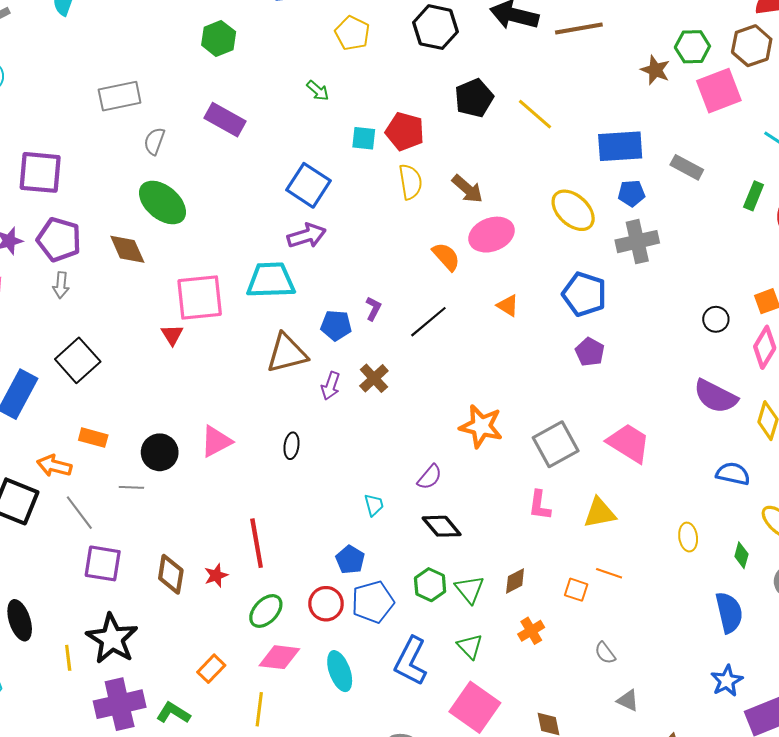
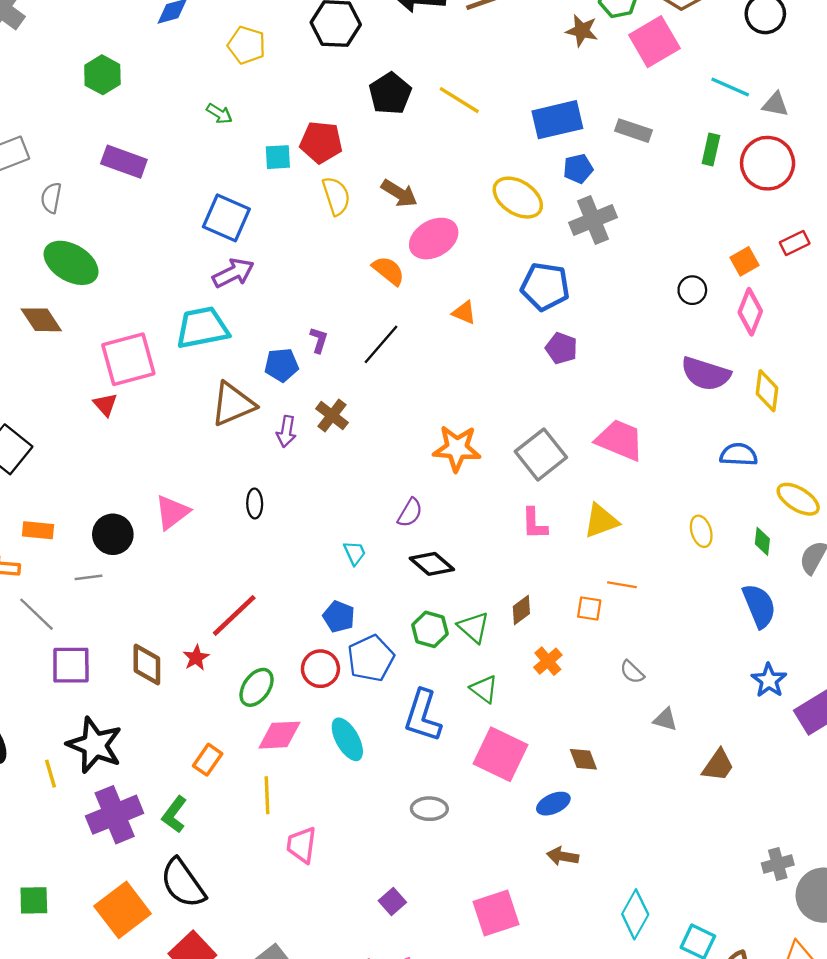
red line: (257, 543) -> (234, 615), turned 66
green L-shape: (173, 713) -> (174, 814), turned -76

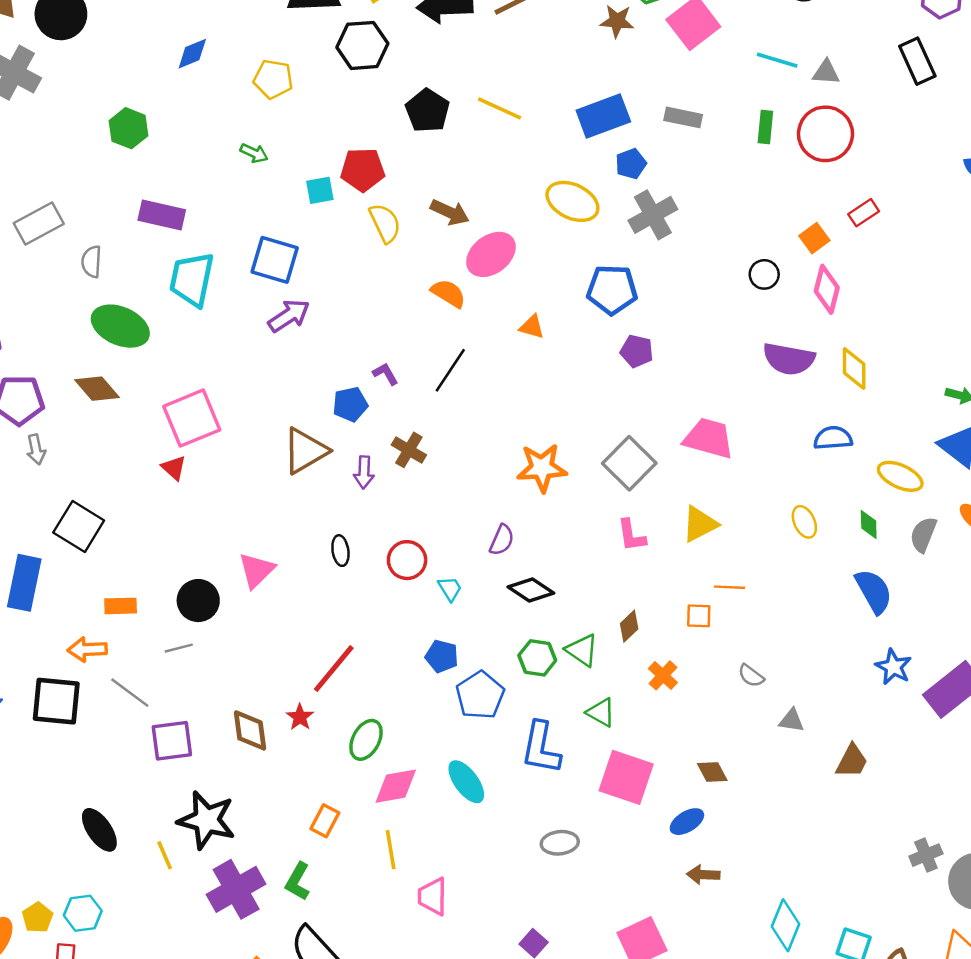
cyan trapezoid: (202, 328) -> (192, 279), moved, turned -60
purple L-shape: (319, 340) -> (386, 374), turned -40
red circle: (320, 669) -> (407, 560), moved

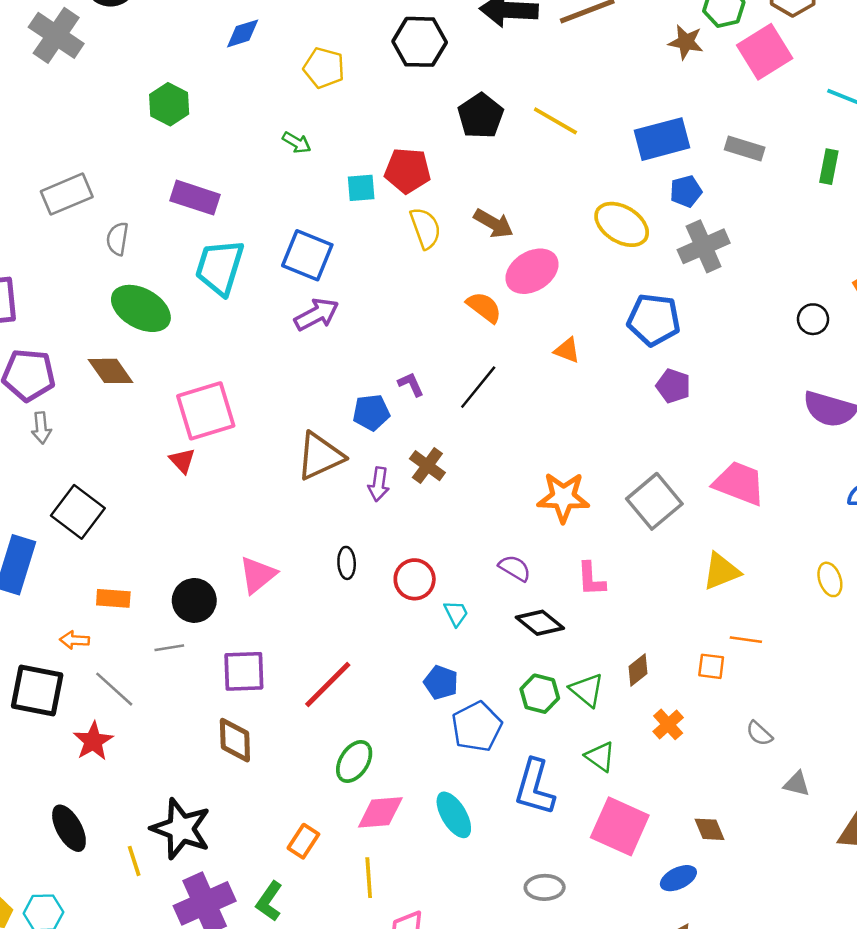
pink L-shape: (631, 535) -> (591, 579), moved
purple semicircle: (502, 540) -> (515, 568), turned -88
orange arrow: (87, 649) -> (74, 640), size x0.7
red star: (300, 717) -> (93, 741), moved, size x1.4
purple square: (172, 741) -> (244, 671), moved

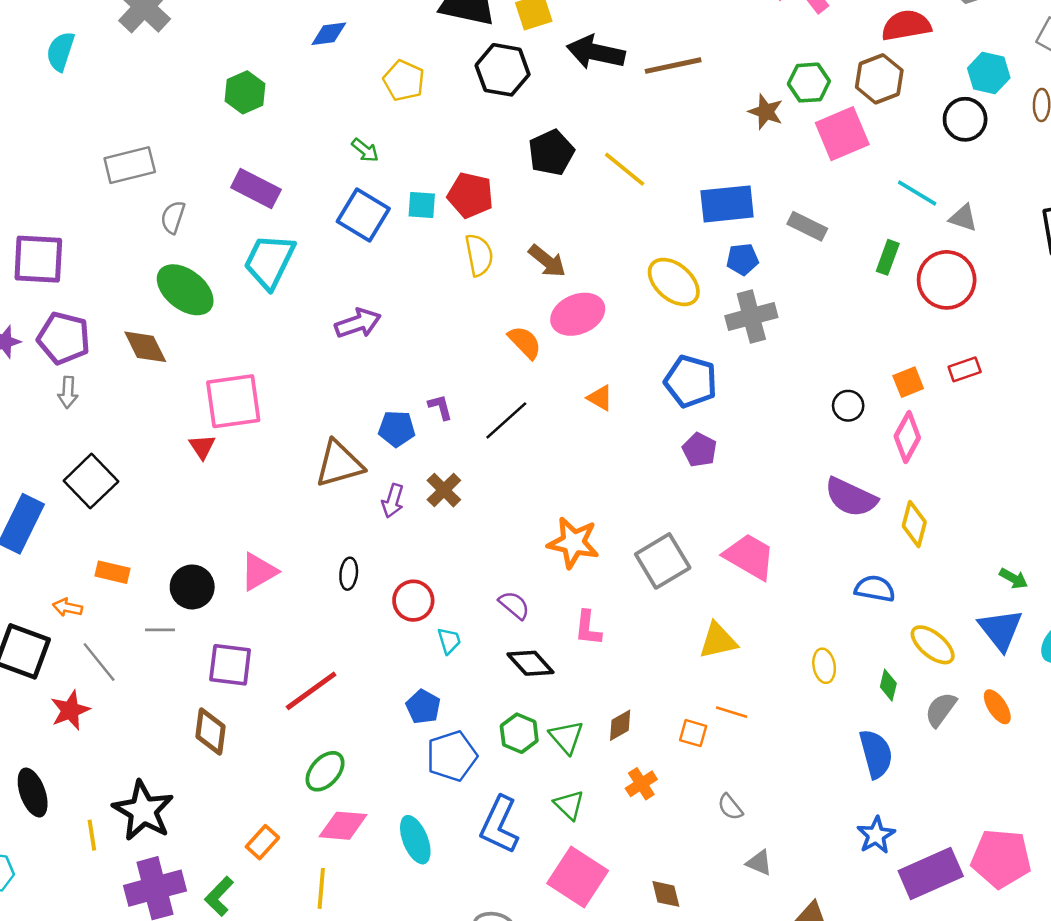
blue square: (307, 255) -> (363, 215), moved

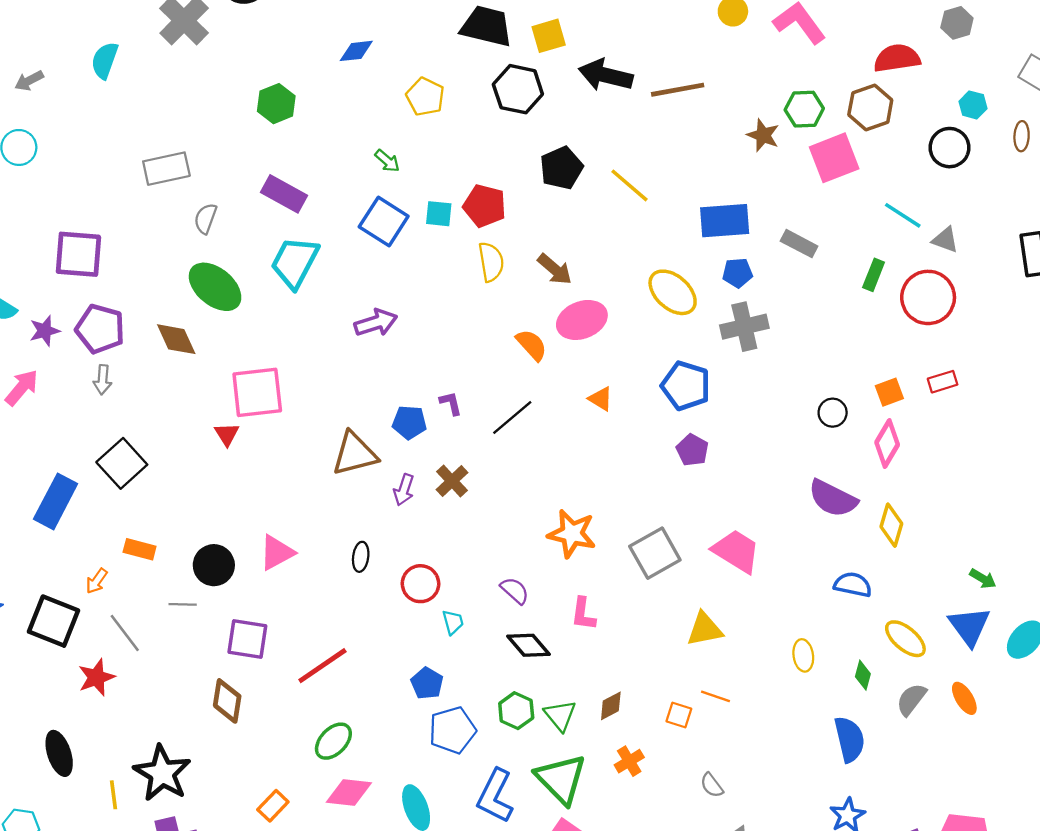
cyan hexagon: (989, 73) -> (973, 105), size x0.7
orange arrow: (67, 607) -> (97, 581), turned -68
green triangle: (569, 805) -> (561, 779), size x1.8

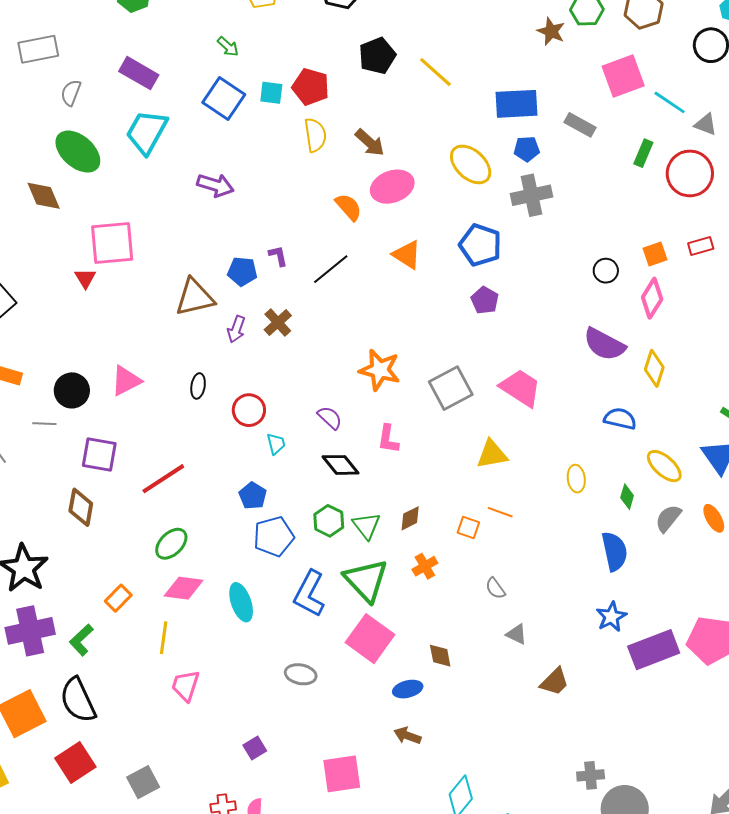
pink square: (834, 158) -> (623, 76), moved
purple arrow: (376, 323) -> (215, 185), turned 33
orange triangle: (601, 399) -> (407, 255), size x1.4

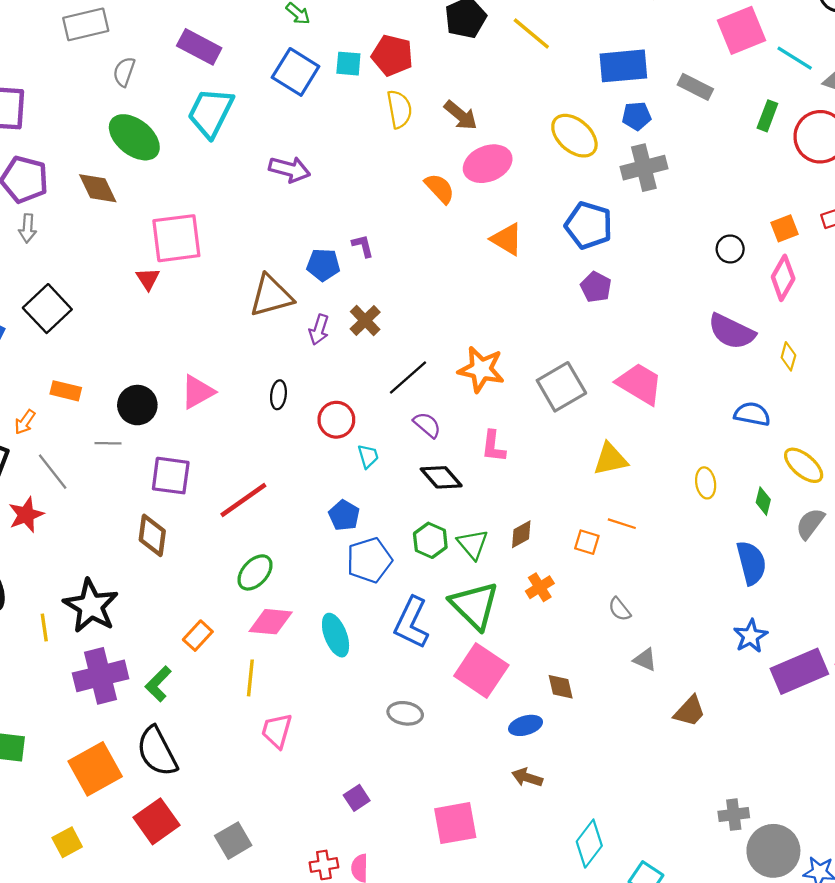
black line: (331, 269) -> (408, 378), moved
yellow diamond: (654, 368) -> (788, 356), size x0.7

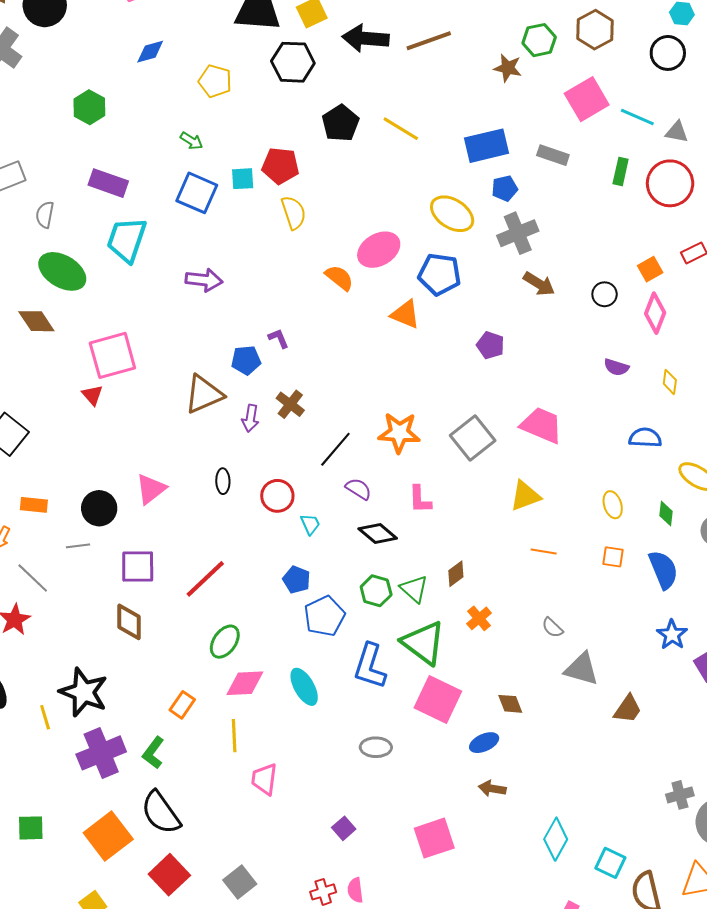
brown arrow: (461, 115) -> (539, 284), moved
blue pentagon: (589, 225) -> (440, 274), moved
purple semicircle: (732, 331) -> (616, 367), size x0.6
orange square: (587, 542) -> (613, 557), moved
gray triangle: (645, 660) -> (582, 669), size x1.6

